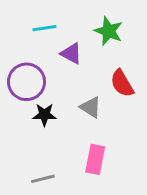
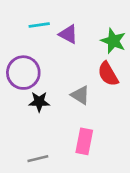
green star: (109, 31) -> (113, 41), moved
purple triangle: (71, 53) -> (68, 34), moved

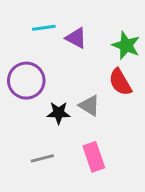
black star: (39, 102) -> (59, 113), moved
pink rectangle: (84, 141) -> (94, 157), turned -30
gray line: (38, 159) -> (42, 158), moved

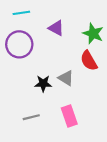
cyan line: (44, 28) -> (21, 13), moved
purple circle: (26, 81) -> (19, 44), moved

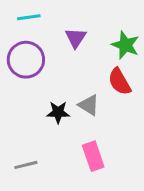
purple triangle: (56, 28) -> (76, 38), turned 35
gray line: (31, 117) -> (26, 165), moved

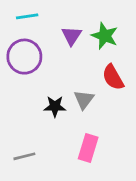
green star: (125, 45) -> (105, 36), moved
gray triangle: (89, 105) -> (84, 100), turned 35
pink rectangle: (93, 156) -> (88, 148), turned 36

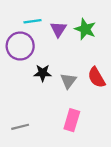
cyan line: (27, 16) -> (32, 21), moved
red semicircle: (113, 77) -> (96, 77), moved
black star: (55, 106) -> (43, 73), moved

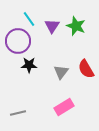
cyan line: (32, 21) -> (29, 19), turned 63
black star: (43, 73) -> (29, 65), moved
pink rectangle: (72, 120) -> (64, 107), turned 42

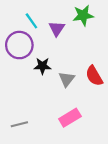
green star: (76, 26) -> (83, 15), moved, turned -30
black star: (29, 65) -> (42, 66), moved

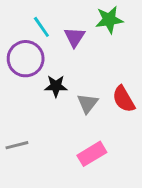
gray line: (19, 124) -> (17, 145), moved

